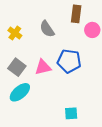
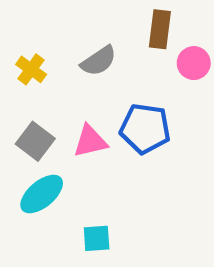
gray semicircle: (47, 29) -> (99, 61), turned -90
cyan square: (71, 113) -> (97, 238), moved

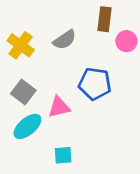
yellow cross: (31, 69) -> (21, 45), size x1.4
pink triangle: (90, 141) -> (59, 107), moved

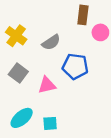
gray semicircle: (65, 40) -> (51, 42), moved
cyan ellipse: (27, 126) -> (22, 118), moved

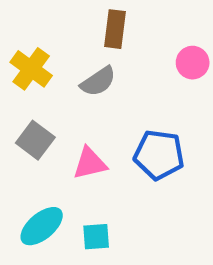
brown rectangle: (83, 15) -> (115, 29), moved
blue pentagon: (75, 66) -> (159, 155), moved

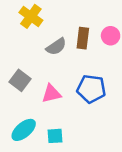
brown rectangle: (115, 29) -> (83, 38), moved
yellow cross: (31, 69) -> (31, 16), moved

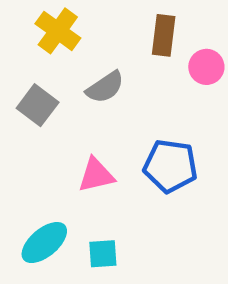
brown rectangle: (83, 38) -> (164, 35), moved
gray square: (20, 80) -> (38, 105), moved

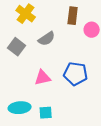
cyan ellipse: (44, 243) -> (20, 108), turned 35

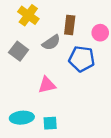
brown rectangle: (73, 16) -> (70, 25), moved
blue pentagon: (76, 74) -> (82, 59), moved

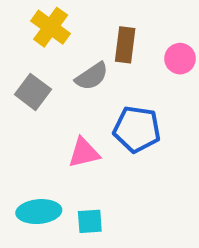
blue pentagon: (82, 59) -> (137, 129), moved

